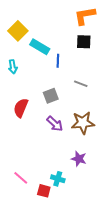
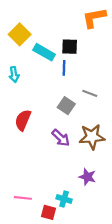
black square: (84, 42) -> (70, 47), moved
gray square: (51, 96) -> (66, 106), moved, turned -35
pink line: (21, 178) -> (23, 198), turned -35

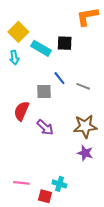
blue line: (64, 68) -> (59, 78), moved, turned -40
cyan arrow: (14, 74) -> (14, 58), moved
gray square: (66, 106) -> (44, 91), moved, turned -35
purple arrow: (61, 138) -> (45, 127), moved
purple star: (87, 177) -> (85, 153), moved

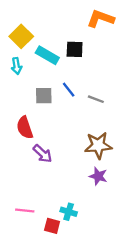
orange L-shape: (87, 16) -> (101, 19), turned 30
gray square: (44, 91) -> (44, 96), moved
red semicircle: (21, 111) -> (25, 128), turned -42
purple arrow: (45, 127) -> (43, 154), moved

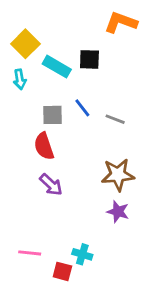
red semicircle: (25, 128) -> (44, 146), moved

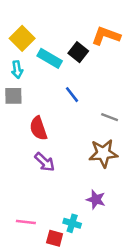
orange L-shape: (121, 22) -> (106, 36), moved
black square: (89, 59) -> (78, 52), turned 36
gray square: (52, 115) -> (13, 96), moved
gray line: (115, 119) -> (110, 117), moved
purple star: (118, 212) -> (96, 200), moved

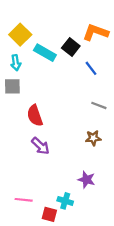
blue line: (72, 95) -> (91, 68), moved
brown star: (103, 153) -> (93, 138), size x0.6

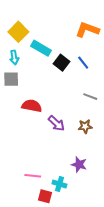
black square: (71, 47) -> (62, 63), moved
red semicircle: (35, 116) -> (32, 106), turned 120
purple arrow: (40, 146) -> (56, 123), moved
pink line: (24, 200) -> (33, 176), moved

